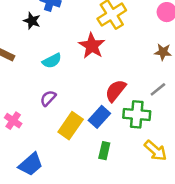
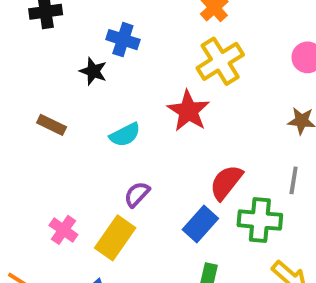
gray line: (158, 89) -> (294, 180), turned -42
purple semicircle: (48, 98) -> (137, 194), moved
yellow rectangle: (71, 126) -> (115, 238), moved

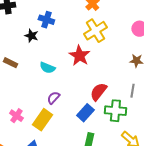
cyan semicircle: (125, 135) -> (47, 68), turned 49

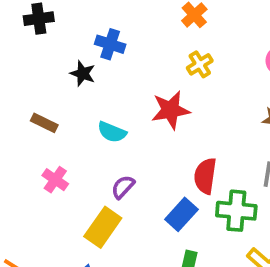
yellow cross: (95, 31) -> (200, 64), size x0.6
red star: (79, 56) -> (170, 110), turned 30
red semicircle: (98, 92) -> (205, 176), turned -30
pink cross: (16, 116) -> (55, 180), moved

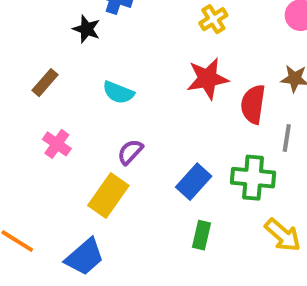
red star: (170, 110) -> (207, 79), moved
brown rectangle: (44, 123) -> (45, 83), turned -75
red semicircle: (205, 176) -> (253, 104), moved

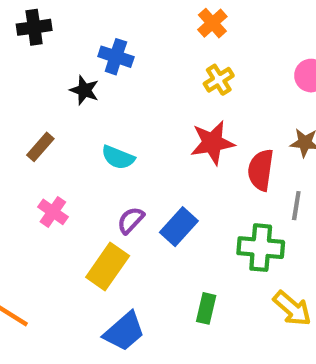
blue rectangle: (194, 182) -> (179, 227), moved
blue trapezoid: (85, 257) -> (124, 332), moved

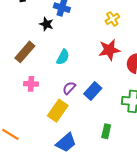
brown rectangle: (40, 147) -> (25, 52), size x1.5
cyan semicircle: (118, 157) -> (63, 57), turned -84
pink cross: (53, 212) -> (31, 84), turned -32

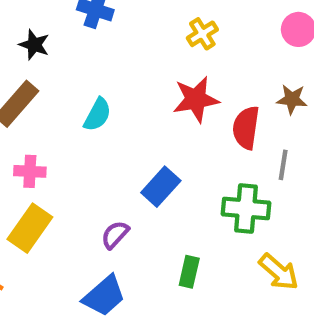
black star: (46, 24) -> (34, 45), moved
purple semicircle: (69, 88) -> (115, 235), moved
yellow rectangle: (58, 111) -> (30, 228), moved

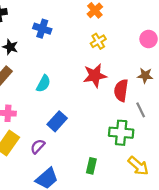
gray line: (283, 165) -> (141, 110), turned -35
blue rectangle: (161, 187) -> (57, 121), moved
purple semicircle: (115, 235) -> (38, 146), moved

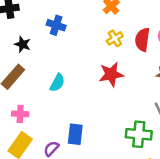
red semicircle: (121, 90) -> (142, 40), moved
blue rectangle: (57, 121) -> (75, 134), moved, turned -36

